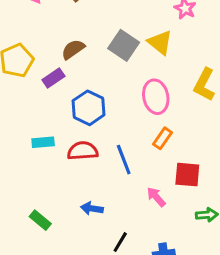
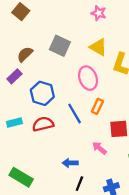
yellow triangle: (160, 43) -> (98, 47), moved
blue line: (124, 160) -> (75, 113), moved
blue arrow: (92, 208) -> (70, 163), moved
green rectangle: (40, 220) -> (21, 177), size x1.5

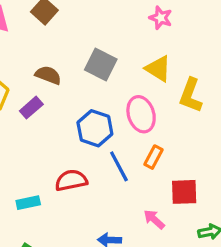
brown semicircle: (25, 54) -> (48, 75), turned 63
blue hexagon: (42, 93) -> (95, 128), moved
cyan rectangle: (14, 123) -> (28, 203), moved

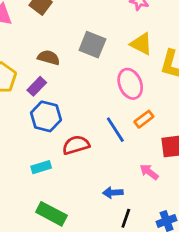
blue hexagon: (95, 128) -> (46, 116), moved
orange rectangle: (154, 157) -> (144, 119), turned 30

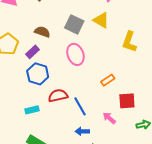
yellow triangle: (141, 44) -> (101, 20), moved
pink ellipse: (130, 84) -> (76, 54), moved
blue line: (115, 130) -> (80, 106), moved

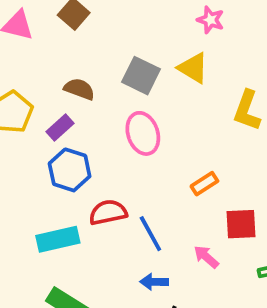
cyan rectangle: (32, 110) -> (58, 239), size x1.5

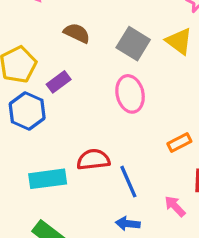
brown semicircle: (79, 89) -> (77, 33), moved
blue hexagon: (70, 170) -> (27, 111), moved

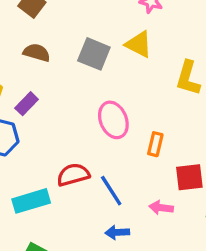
pink ellipse: (130, 94) -> (113, 120), moved
orange rectangle: (179, 143) -> (155, 144), turned -40
pink arrow: (175, 206) -> (161, 208), turned -30

